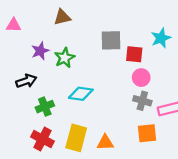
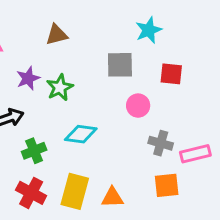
cyan star: (161, 38) -> (149, 30), moved
red square: (134, 54) -> (171, 74), moved
pink circle: (141, 78) -> (138, 106), moved

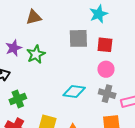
red square: (171, 74) -> (105, 45), moved
pink circle: (138, 106) -> (106, 69), moved
cyan diamond: (81, 134) -> (74, 92), moved

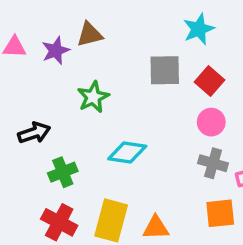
red square: (105, 45) -> (209, 81), turned 35
purple star: (14, 48) -> (56, 51), moved
cyan diamond: (74, 92) -> (127, 152), moved

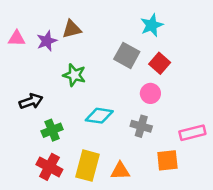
gray square: (165, 70) -> (127, 55), turned 30
green star: (93, 97) -> (74, 75), turned -30
pink circle: (211, 122) -> (150, 93), moved
gray cross: (213, 163) -> (141, 126), moved

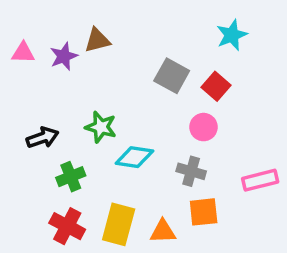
cyan star: (152, 25) -> (232, 35), moved
green star: (74, 75) -> (101, 127), moved
orange square: (167, 160) -> (204, 212), moved

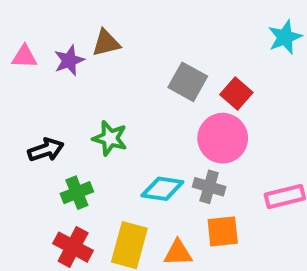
cyan star: (232, 35) -> (285, 37), moved
pink circle: (204, 127) -> (223, 138), size x1.6
cyan diamond: (134, 157) -> (162, 189), moved

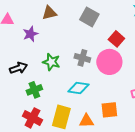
purple star: (69, 60) -> (30, 34), moved
gray square: (188, 82) -> (89, 17), moved
gray cross: (209, 187) -> (82, 58), moved

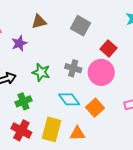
cyan diamond: (78, 88) -> (69, 99), turned 45
orange square: (109, 110) -> (95, 108), moved, turned -36

